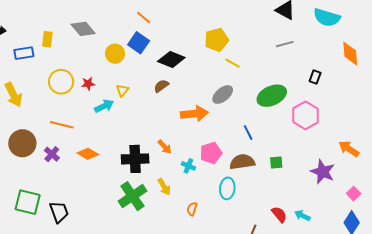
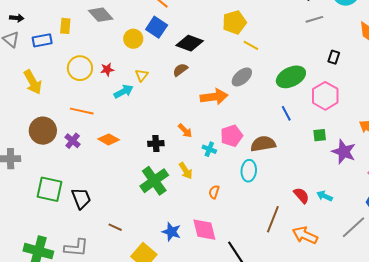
gray line: (285, 44) -> (314, 19), moved
blue line: (248, 133) -> (286, 113), moved
black cross: (135, 159) -> (156, 144), size x0.6
green square: (276, 163) -> (320, 135), moved

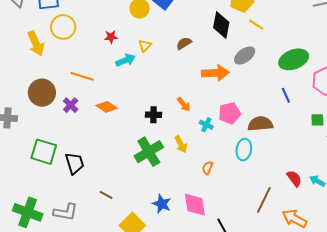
black diamond: (190, 43) -> (221, 25), moved, turned 76
yellow circle: (80, 68) -> (63, 27), moved

